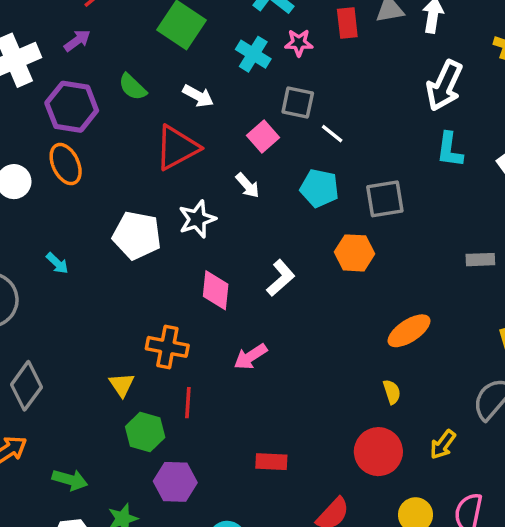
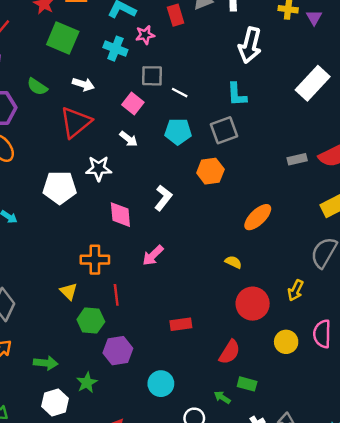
cyan L-shape: (450, 150) -> (237, 94), moved
white star: (197, 219) -> (99, 168), turned 30
yellow semicircle: (392, 392) -> (233, 262), moved, turned -35

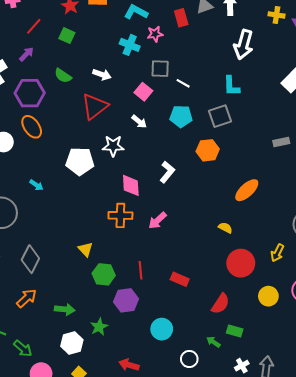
green square: (63, 38) -> (67, 36), moved, size x0.6
orange cross: (95, 260) -> (120, 215), moved
red line: (116, 295) -> (140, 270), moved
red rectangle: (181, 324) -> (180, 279), turned 30

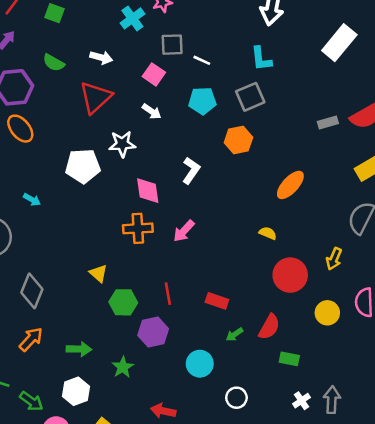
cyan cross: (130, 45) -> (132, 18), turned 36
green arrow: (213, 342) -> (235, 334), moved, turned -64
white hexagon: (72, 343) -> (76, 391), moved

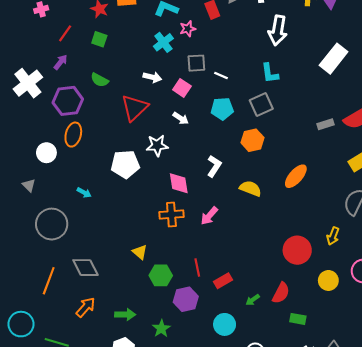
white arrow: (101, 57) -> (152, 77), moved
orange ellipse: (20, 129) -> (73, 135), turned 55
yellow semicircle: (268, 233) -> (250, 188), moved, size x1.5
gray diamond: (32, 291) -> (86, 268), turned -48
red rectangle: (217, 301) -> (223, 281), moved, turned -48

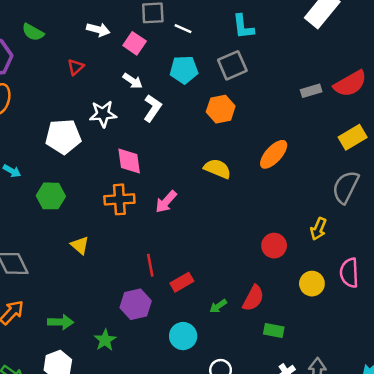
red triangle: (134, 108) -> (76, 67), size x0.5
white L-shape: (214, 166) -> (152, 108), moved
red circle: (297, 250) -> (274, 246), size x0.7
green hexagon: (161, 275) -> (51, 196), moved

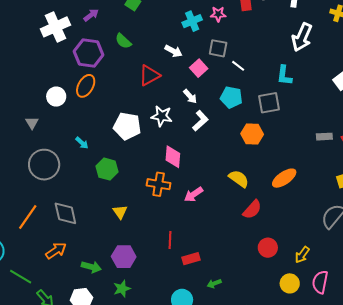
red triangle: (76, 67) -> (149, 75), size x1.6
yellow arrow: (318, 229) -> (302, 255), moved
red semicircle: (253, 298) -> (252, 210), moved
purple hexagon: (136, 304) -> (124, 257), moved

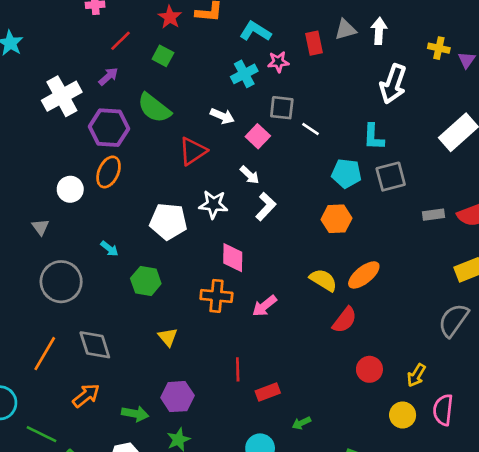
green semicircle: (123, 41) -> (154, 108), size x1.5
cyan pentagon: (231, 97) -> (346, 173), moved
gray square: (269, 103) -> (391, 177), moved
orange ellipse: (284, 178) -> (364, 275), moved

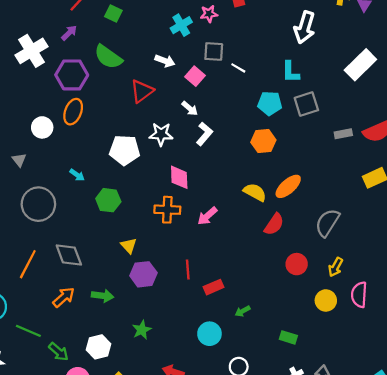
gray semicircle: (453, 320) -> (327, 223), moved
purple hexagon: (177, 397) -> (143, 274), moved
green arrow: (135, 414) -> (103, 296), moved

